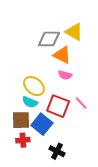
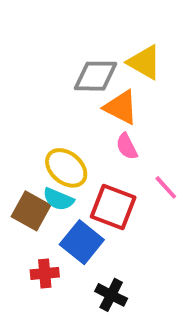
pink semicircle: (65, 75) -> (127, 146), turned 48
pink line: (81, 103) -> (166, 187), moved
brown square: (21, 120) -> (31, 211), moved, turned 30

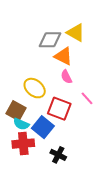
cyan semicircle: (58, 199) -> (21, 124), moved
red cross: (45, 273) -> (23, 144), size x1.5

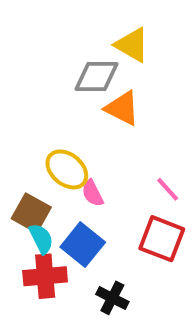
yellow triangle: (76, 33) -> (132, 45), moved
pink semicircle: (66, 77) -> (93, 193), moved
red square: (59, 109) -> (162, 239), moved
cyan semicircle: (21, 124) -> (41, 239), turned -140

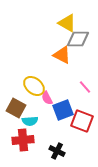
gray diamond: (96, 77) -> (78, 39), moved
pink line: (168, 189) -> (85, 87), moved
cyan semicircle: (41, 239) -> (30, 121), moved, turned 112
blue square: (83, 245) -> (63, 110), moved, turned 30

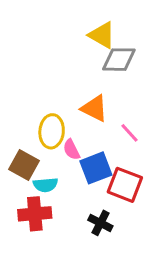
orange triangle: (62, 55) -> (94, 108), moved
yellow ellipse: (34, 86) -> (52, 131), turned 55
black cross: (57, 151) -> (100, 223), moved

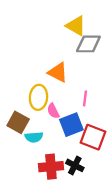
orange triangle: (94, 108) -> (58, 72), moved
pink line: (129, 133) -> (85, 98), moved, turned 49
red cross: (35, 214) -> (51, 167), moved

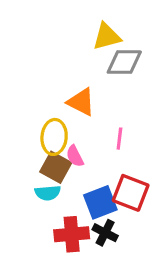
yellow triangle: (76, 26) -> (107, 37), turned -45
brown square: (18, 122) -> (56, 167), moved
blue square: (71, 125) -> (100, 202), moved

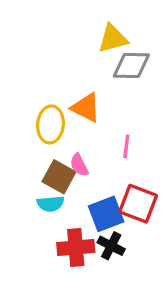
yellow ellipse: (54, 137) -> (50, 124), moved

